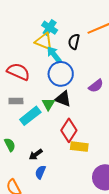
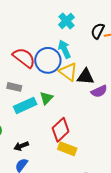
yellow triangle: (44, 41) -> (68, 72), moved
black semicircle: (74, 42) -> (98, 31), moved
blue circle: (61, 74) -> (48, 60), moved
black triangle: (63, 99) -> (85, 77), moved, turned -30

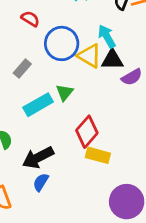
cyan arrow: (64, 49) -> (107, 36), moved
red semicircle: (24, 58) -> (30, 19), moved, size x0.6
gray rectangle: (14, 87) -> (22, 69), moved, turned -56
black arrow: (21, 146) -> (38, 158), size x1.6

